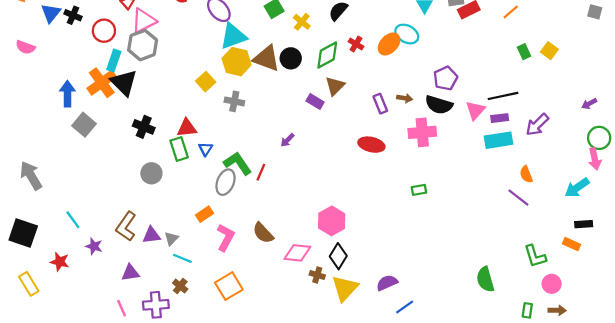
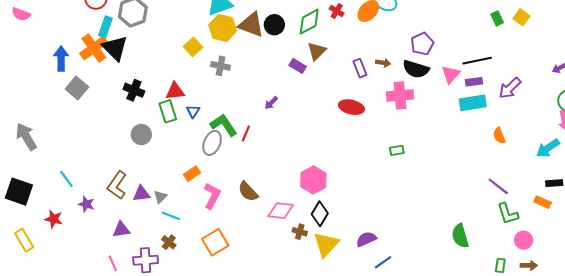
purple line: (518, 198) -> (498, 186), moved

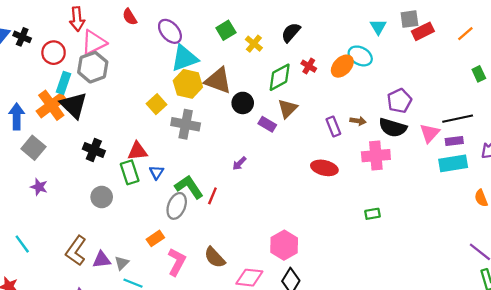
black circle: (274, 25) -> (243, 103), moved
gray cross: (220, 66) -> (186, 124), size x1.4
purple star: (86, 204) -> (39, 187), moved

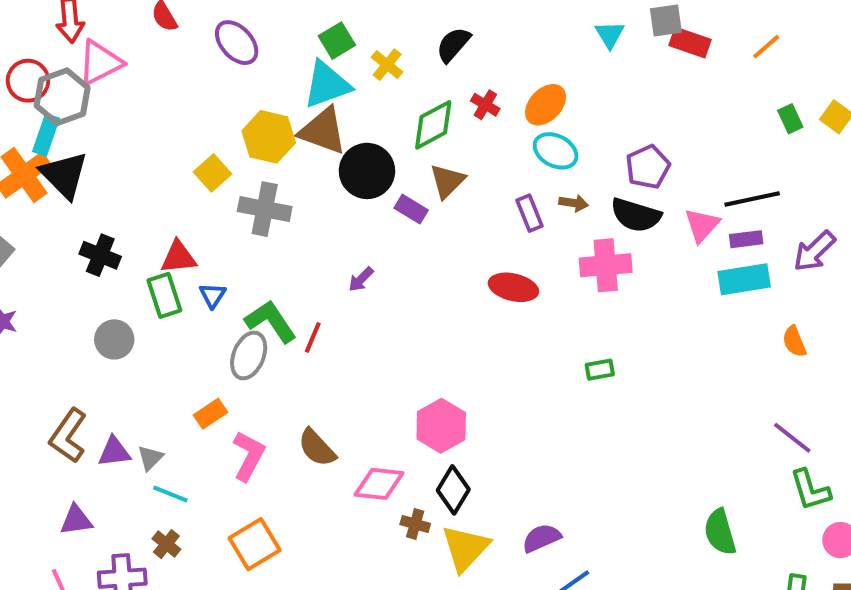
red rectangle: (423, 31) -> (690, 43), turned 45
cyan ellipse: (360, 56) -> (556, 151), moved
cyan triangle: (184, 58) -> (327, 85), moved
gray hexagon: (93, 67) -> (62, 97), moved
black circle: (243, 103) -> (367, 171), size x1.4

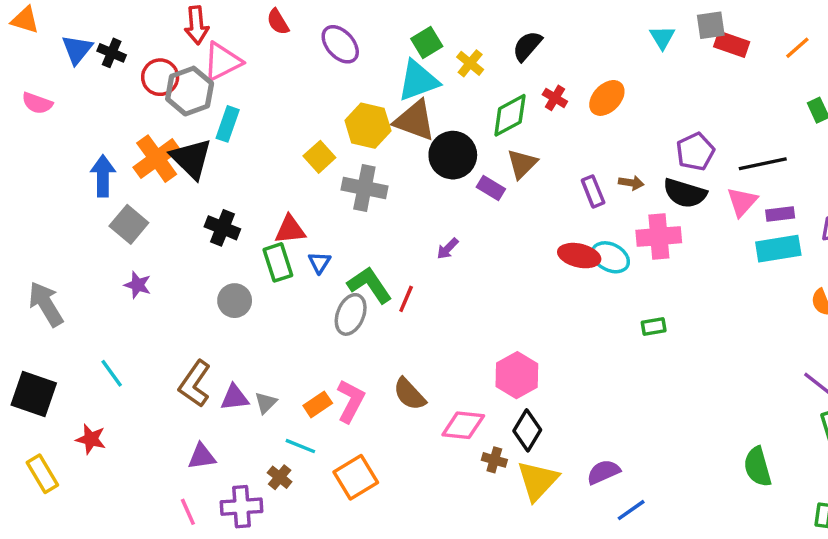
cyan rectangle: (46, 135) -> (228, 124), moved
cyan ellipse: (556, 151) -> (610, 257), moved
black line: (752, 199) -> (763, 164), moved
orange rectangle: (211, 414) -> (318, 404), moved
cyan line: (170, 494) -> (300, 446), moved

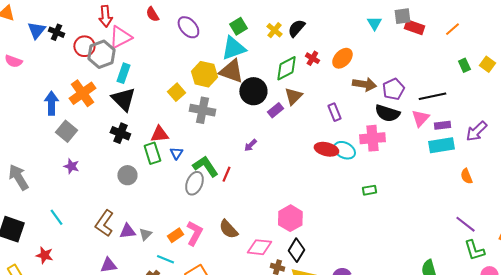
yellow cross: (470, 63) -> (274, 30), moved
black triangle: (191, 159) -> (123, 99), moved
brown arrow: (631, 183) -> (364, 84), moved, size x1.6
purple rectangle: (491, 188) -> (275, 110), turned -70

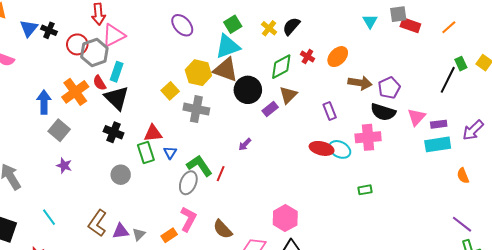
red semicircle: (152, 14) -> (99, 83), moved
black line: (432, 96) -> (448, 80), moved, turned -52
pink L-shape: (194, 233) -> (188, 219), moved

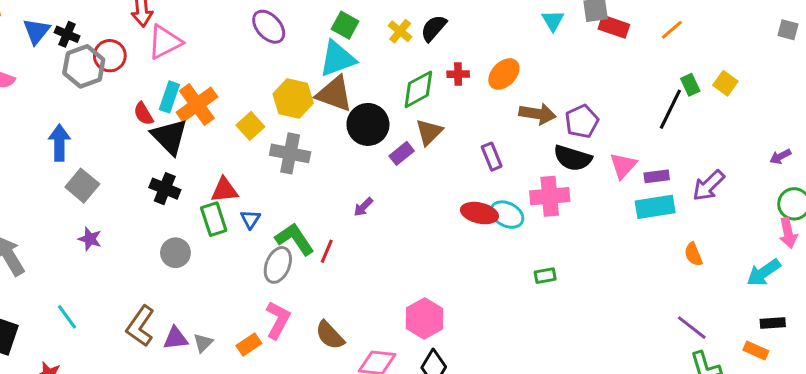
green square: (233, 24) -> (345, 25), turned -30
gray hexagon: (94, 53) -> (84, 66), moved
red cross: (307, 57) -> (458, 74), turned -32
orange cross: (75, 92) -> (197, 105), moved

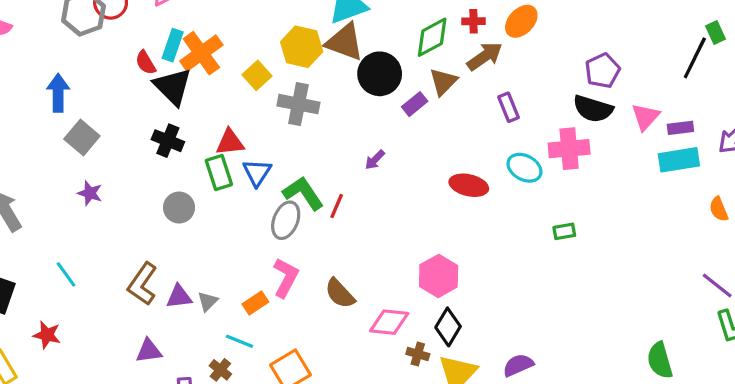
brown arrow: (538, 114) -> (485, 56), moved, turned -44
red ellipse: (479, 213) -> (469, 185), moved
blue triangle: (250, 219) -> (257, 172), size x1.4

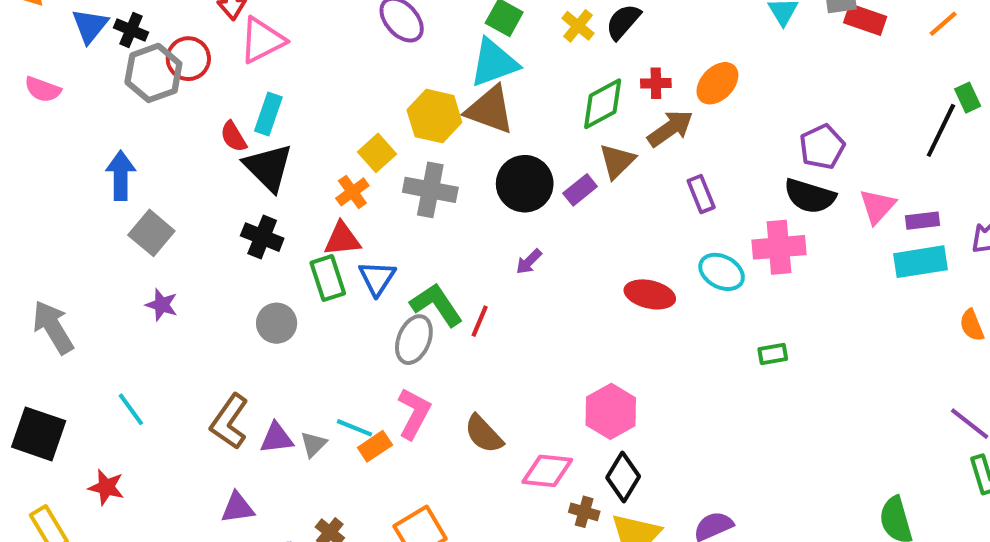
orange cross: (201, 53) -> (352, 192), moved, size x0.6
black circle: (380, 74) -> (525, 184), moved
cyan line: (240, 341) -> (354, 428), moved

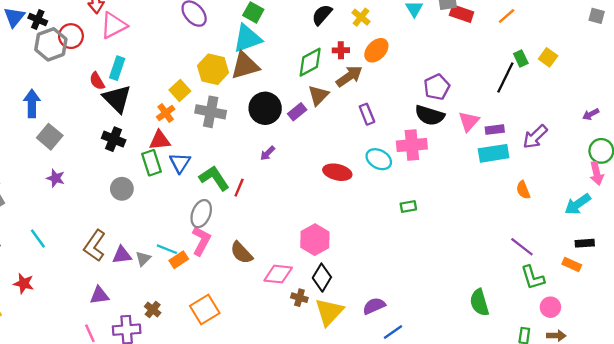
yellow cross: (578, 26) -> (361, 17), moved
brown triangle: (490, 110) -> (245, 66), turned -36
gray ellipse: (414, 340) -> (201, 214), moved

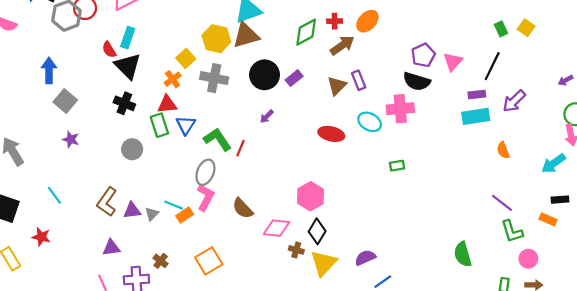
black line: (505, 77) -> (492, 66), moved
brown triangle: (318, 95) -> (337, 86), moved
pink triangle: (469, 121) -> (453, 62), moved

